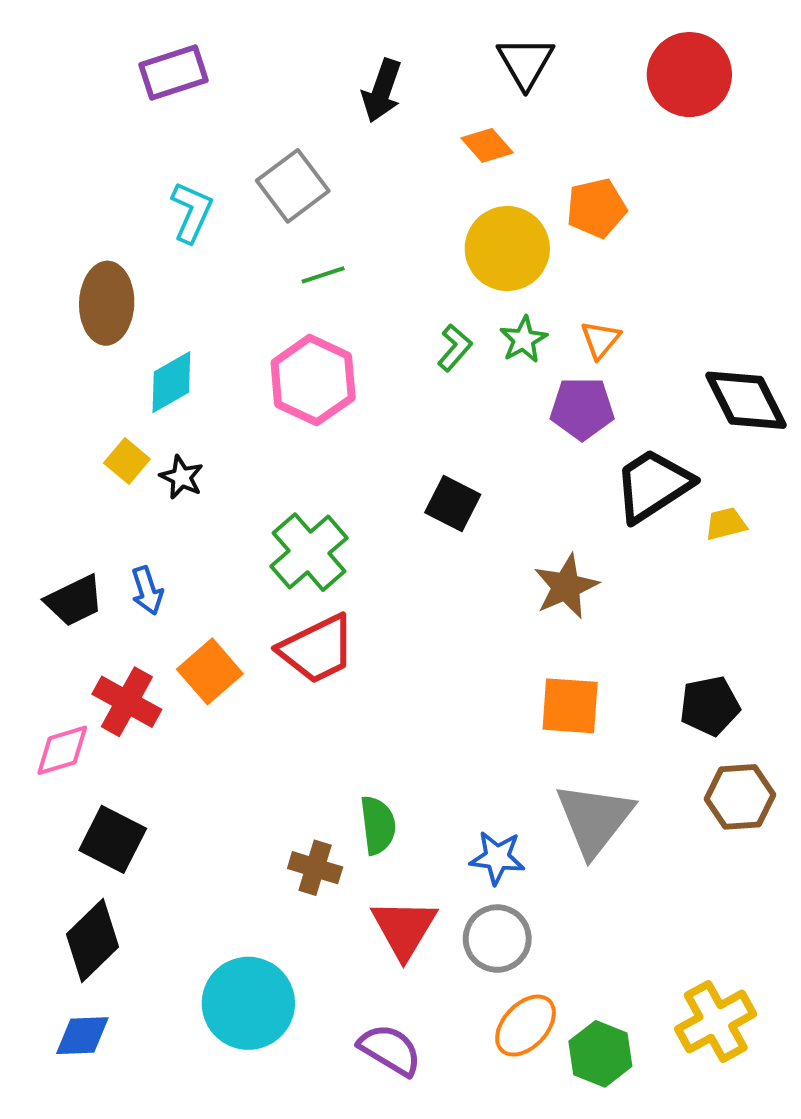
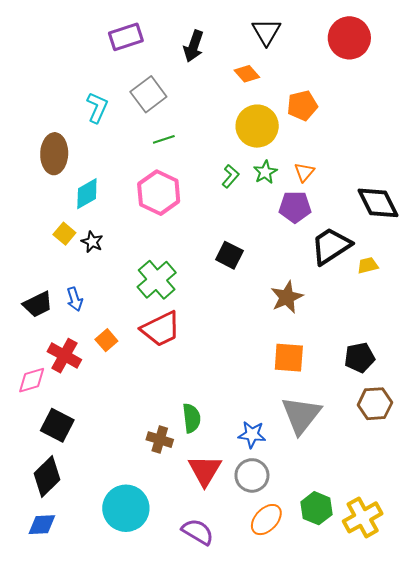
purple rectangle: (173, 73) -> (126, 37), moved
orange square: (210, 671) -> (106, 340), size x0.7
green hexagon: (600, 1054) -> (317, 508), moved

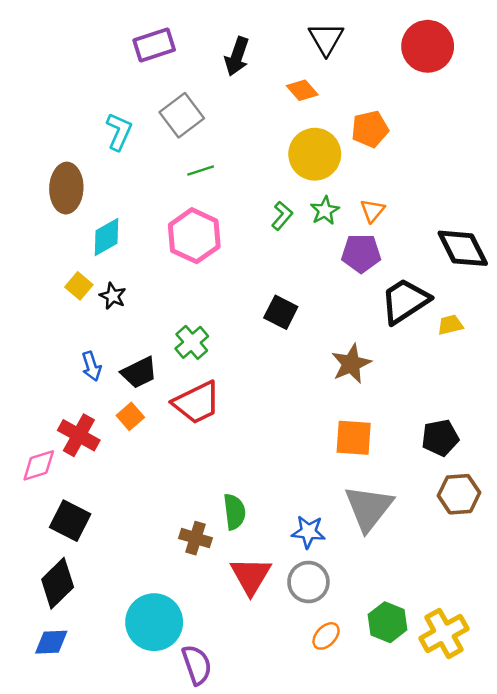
green cross: (157, 280) -> (192, 342), size x0.7
black trapezoid: (38, 304) -> (139, 372), moved
orange ellipse: (266, 520) -> (326, 636), size x0.7
purple semicircle: (198, 532) -> (197, 665), moved, turned 40

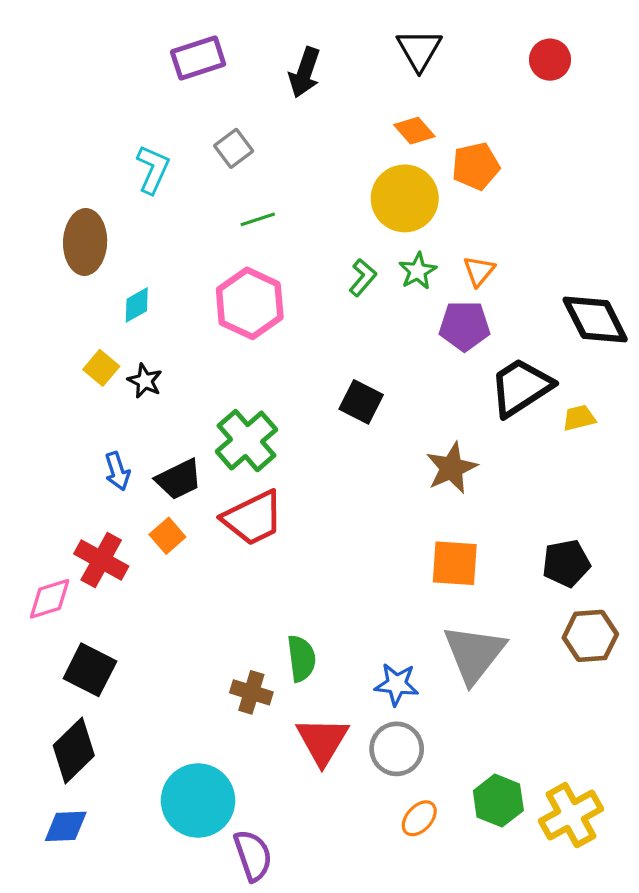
red circle: (428, 46) -> (550, 60), size x0.6
orange diamond: (302, 90) -> (414, 131), moved
gray square: (182, 115) -> (234, 148), size x0.7
cyan diamond: (106, 237) -> (137, 305), size x0.7
green cross: (192, 342) -> (247, 441), size x1.4

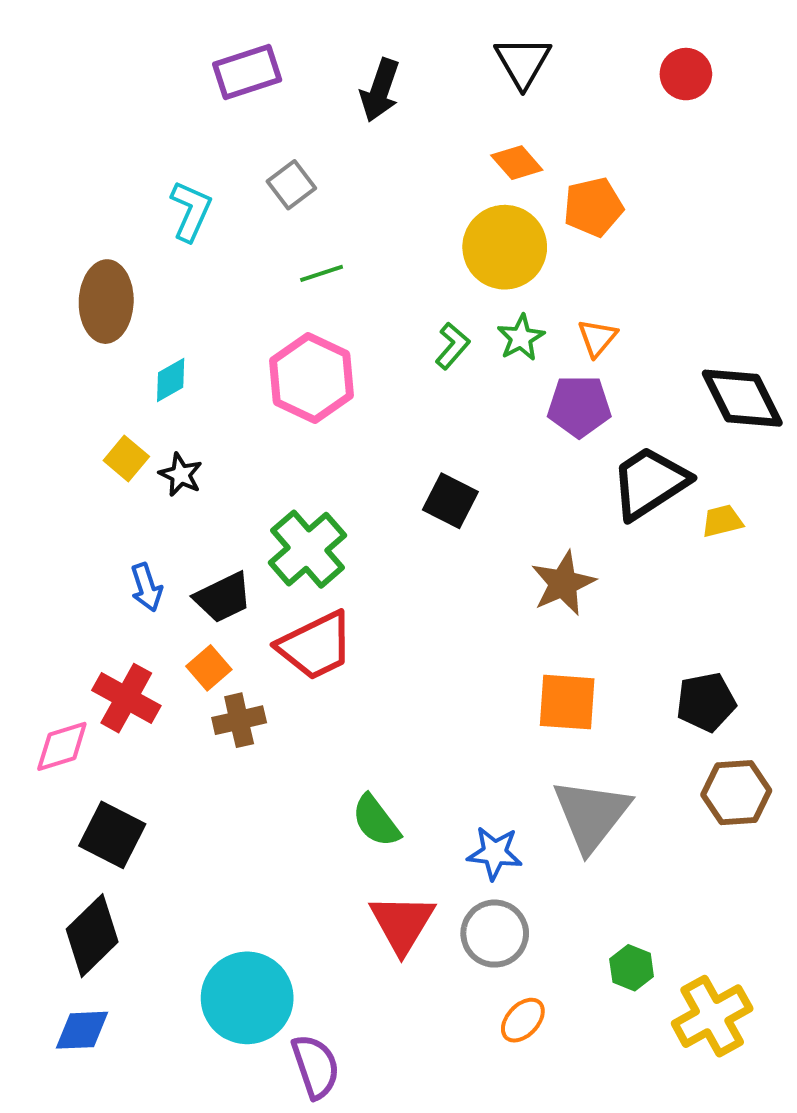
green semicircle: (301, 658) -> (376, 821), turned 150
brown cross: (251, 692) -> (239, 720), moved, turned -30
green hexagon: (498, 801) -> (632, 968), moved, size x0.7

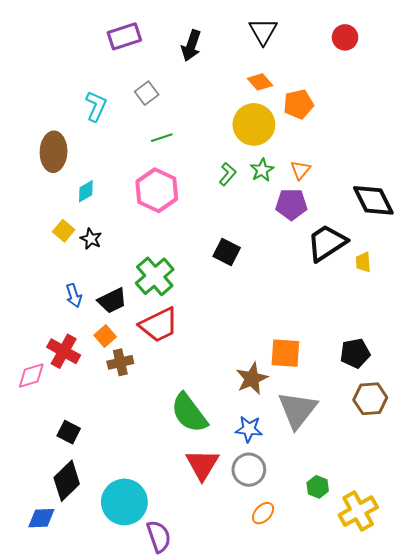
yellow trapezoid: (722, 521) -> (363, 262), turned -80
brown star: (563, 583) -> (252, 379), moved
green semicircle: (376, 821) -> (189, 413), size x1.5
black square: (112, 835) -> (69, 432), moved, size x0.7
black diamond: (92, 936) -> (67, 481), moved

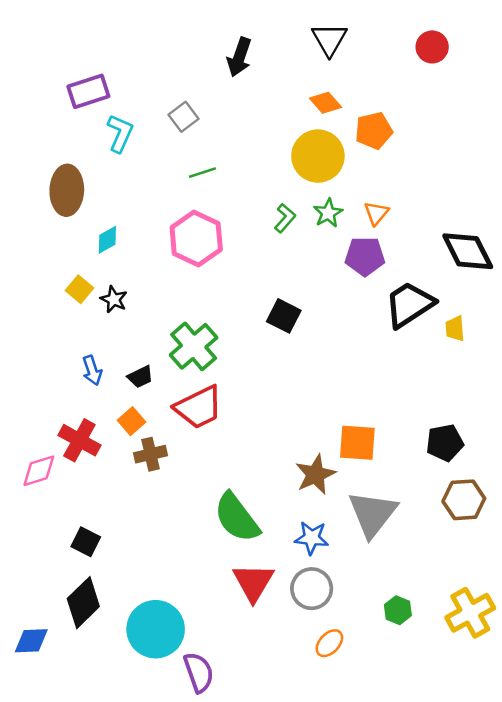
purple rectangle: (124, 36) -> (88, 91), moved
black trapezoid: (112, 301) -> (140, 377), size x0.7
yellow cross: (358, 511) -> (470, 613), moved
blue diamond: (41, 518) -> (31, 641), moved

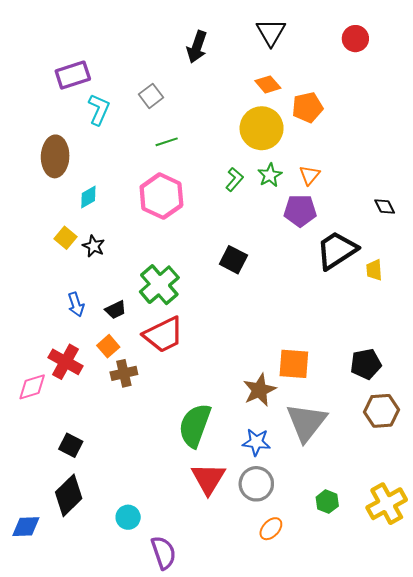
black diamond: (468, 251) -> (385, 206), size x0.5
green semicircle: (237, 518) -> (195, 425), turned 57
cyan circle: (156, 629) -> (128, 517), size x0.5

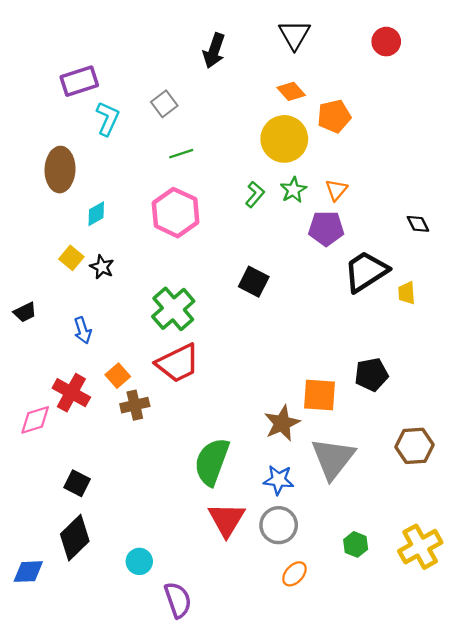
black trapezoid: (116, 310) -> (25, 312), moved
black pentagon: (366, 364) -> (371, 375), moved

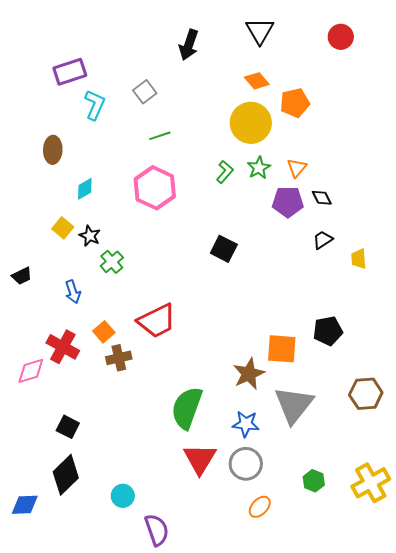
brown ellipse: (60, 170) -> (53, 150), size x0.7
black diamond: (418, 224) -> (322, 198), moved
black trapezoid: (366, 271) -> (323, 240), size x0.5
green cross: (173, 309) -> (112, 262), moved, size x0.6

